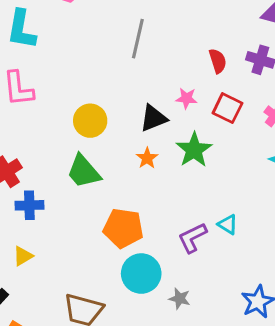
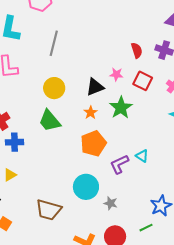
gray line: (138, 39) -> (54, 43), moved
orange pentagon: (123, 228) -> (93, 143), moved, turned -30

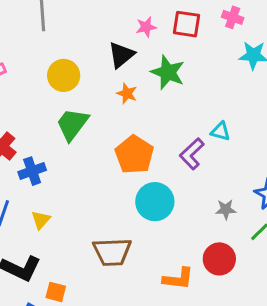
green trapezoid: (50, 121) -> (72, 124), turned 95
orange pentagon: (93, 143) -> (134, 155), moved
gray star: (111, 203) -> (226, 209), moved

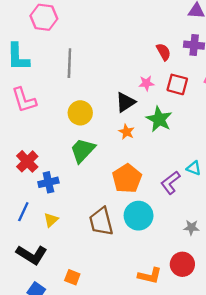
brown trapezoid: (112, 252) -> (101, 222), moved, turned 72
orange square: (56, 292) -> (72, 277), moved

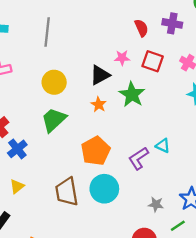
blue cross: (48, 182) -> (17, 149), turned -30

